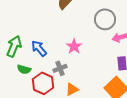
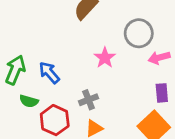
pink star: (74, 46) -> (105, 58), moved
gray cross: (60, 68) -> (89, 100), moved

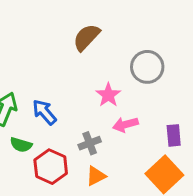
pink arrow: (159, 58) -> (125, 125), moved

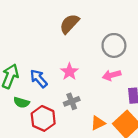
pink star: (108, 95) -> (69, 72), moved
pink arrow: (125, 125) -> (112, 75), moved
orange triangle: (96, 176) -> (98, 123), moved

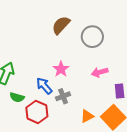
gray circle: (114, 45) -> (92, 37), moved
blue arrow: (39, 79) -> (44, 86), moved

